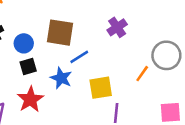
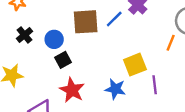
blue line: (79, 57) -> (114, 19), moved
blue star: (61, 78) -> (115, 89), moved

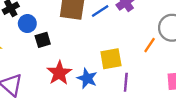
blue circle: (54, 39) -> (27, 24), moved
red star: (72, 90) -> (59, 73), moved

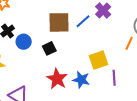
black square: (43, 40) -> (49, 48), moved

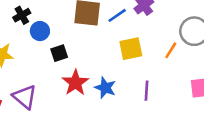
black square: (49, 48) -> (59, 53), moved
yellow square: (99, 60) -> (131, 49), moved

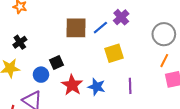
black cross: (22, 15) -> (20, 42), moved
blue circle: (40, 31) -> (41, 75), moved
orange line: (171, 50) -> (164, 61), moved

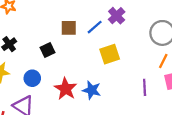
brown square: (76, 28) -> (69, 28), size x0.7
black square: (57, 63) -> (48, 50), moved
purple line: (130, 86) -> (145, 87), moved

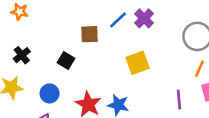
blue line: (95, 27) -> (118, 20), moved
black square: (48, 50) -> (66, 60), turned -32

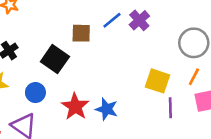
black square: (66, 60) -> (55, 59), size x1.5
yellow square: (138, 63) -> (158, 81), moved, turned 35

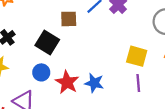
blue circle: (35, 93) -> (41, 72), moved
purple line: (170, 108) -> (138, 83), moved

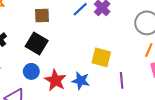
brown square: (69, 19) -> (42, 16), moved
yellow square: (137, 56) -> (101, 57), moved

